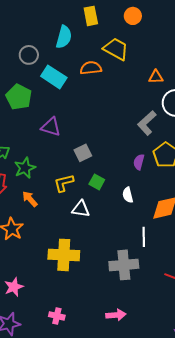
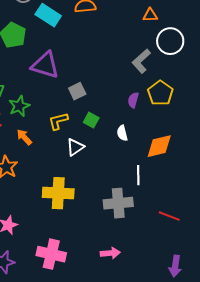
purple triangle: (51, 127) -> (45, 65), size x1.4
white triangle: (81, 209) -> (75, 147), turned -42
pink cross: (57, 316) -> (51, 254), size x1.8

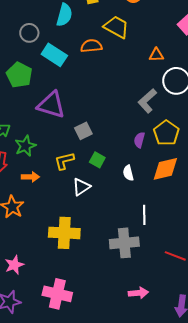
orange arrow: (24, 137) -> (30, 177), turned 132
orange diamond: (159, 146) -> (165, 169), moved
pink arrow: (110, 253) -> (138, 293), moved

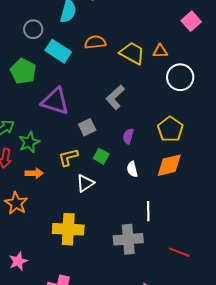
yellow trapezoid: (116, 27) -> (132, 53), moved
gray L-shape: (147, 101) -> (115, 97), moved
purple semicircle: (139, 140) -> (128, 136), moved

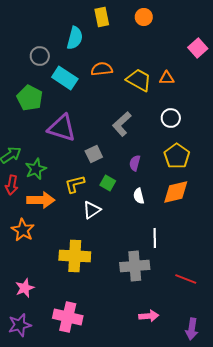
white circle: (180, 77) -> (171, 118), moved, size x0.7
orange arrow: (34, 173) -> (41, 200), size x1.5

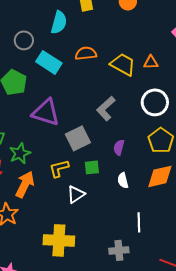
white circle: (171, 118) -> (155, 102), size x1.4
gray square: (94, 154) -> (78, 138), size x1.4
green square: (108, 183) -> (92, 167), turned -35
orange arrow: (41, 200) -> (25, 184), turned -64
gray cross: (135, 266) -> (119, 250), size x0.7

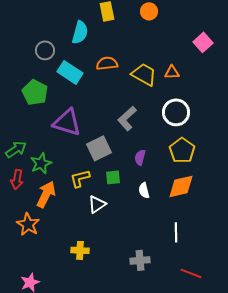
white line: (139, 222) -> (176, 232), moved
yellow cross: (59, 240) -> (80, 250), size x0.6

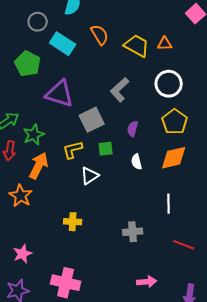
orange semicircle: (107, 63) -> (100, 35), turned 65

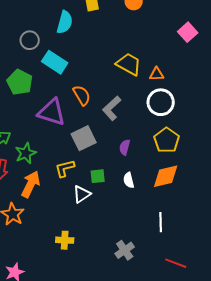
orange semicircle: (100, 35) -> (82, 95), moved
orange triangle: (165, 44) -> (157, 74), moved
green square: (106, 149) -> (98, 176), moved
gray cross: (133, 232) -> (125, 250), turned -30

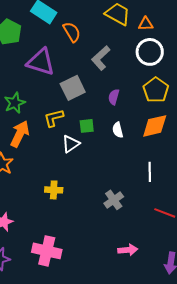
orange semicircle: (82, 95) -> (72, 32), moved

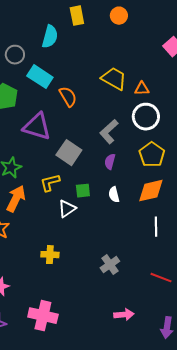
gray L-shape: (101, 58) -> (109, 132), moved
gray square: (73, 88) -> (69, 153), turned -30
white line: (150, 172) -> (156, 227), moved

